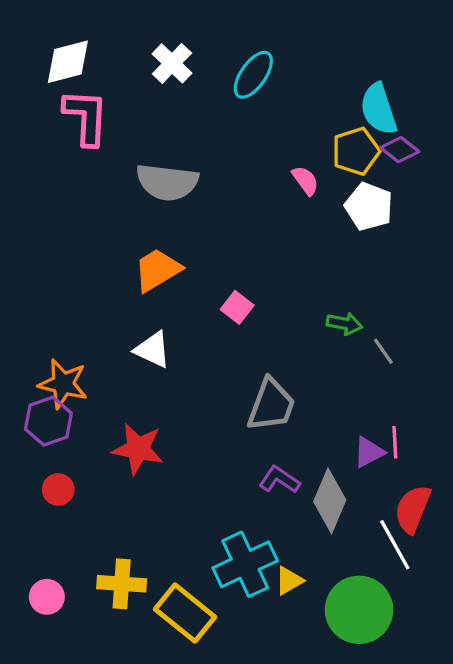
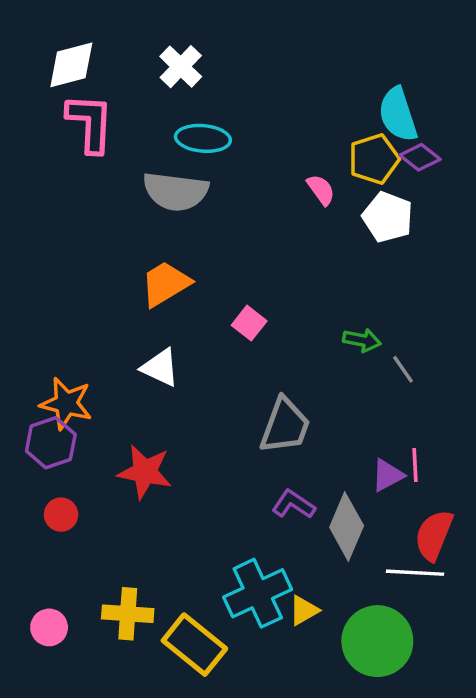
cyan ellipse: (253, 75) -> (203, 138), moved, turned 60
white line: (395, 545) -> (415, 573), turned -58

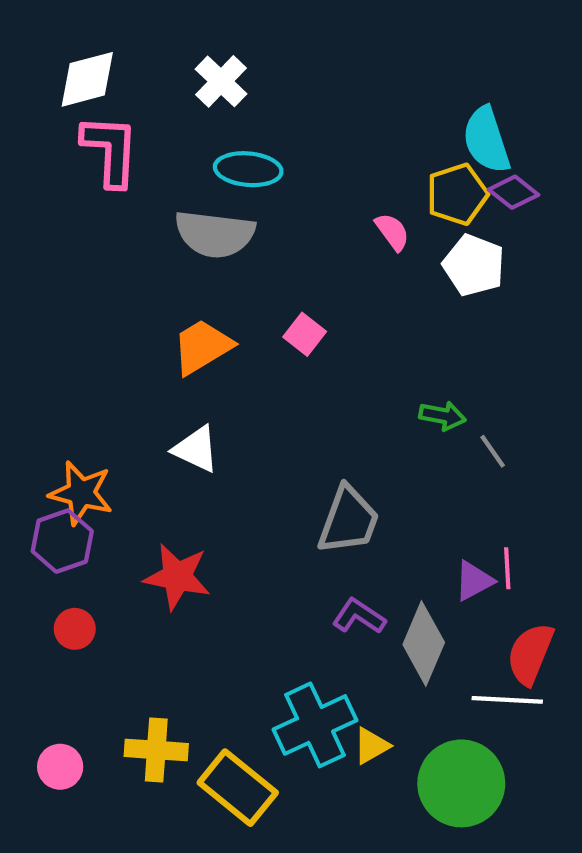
pink square: (249, 323) -> (305, 334), moved

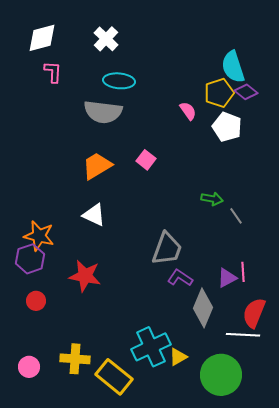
pink L-shape: (110, 150) -> (53, 72), size x0.6
purple L-shape: (359, 616) -> (180, 278), moved

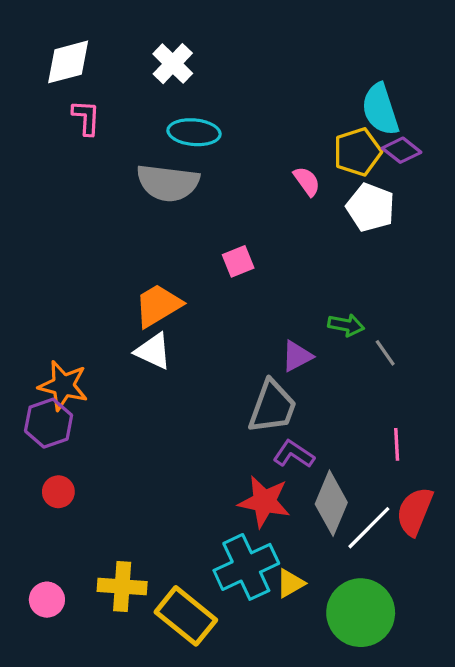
pink square: (146, 160) -> (238, 261), turned 30
orange trapezoid: (97, 166) -> (158, 305), moved
red star: (85, 276) -> (264, 502), moved
purple triangle: (227, 278) -> (297, 356), moved
white line: (243, 335) -> (369, 528), moved, turned -48

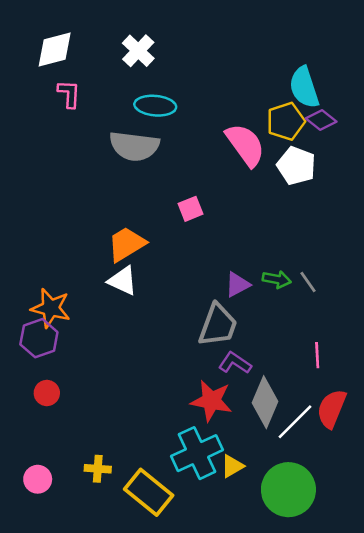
pink semicircle: (307, 181) -> (245, 145), size x1.8
green arrow: (346, 325) -> (277, 279), moved
yellow cross: (122, 587) -> (98, 469), size x0.7

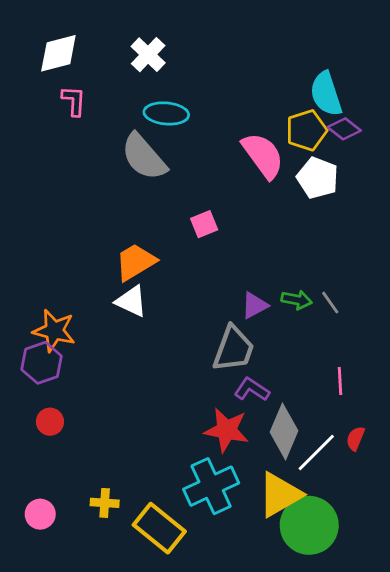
gray semicircle: (134, 146) -> (144, 157), turned 42
red semicircle: (332, 409) -> (355, 438), size x0.6
yellow triangle: (232, 466) -> (280, 495), moved, size x1.8

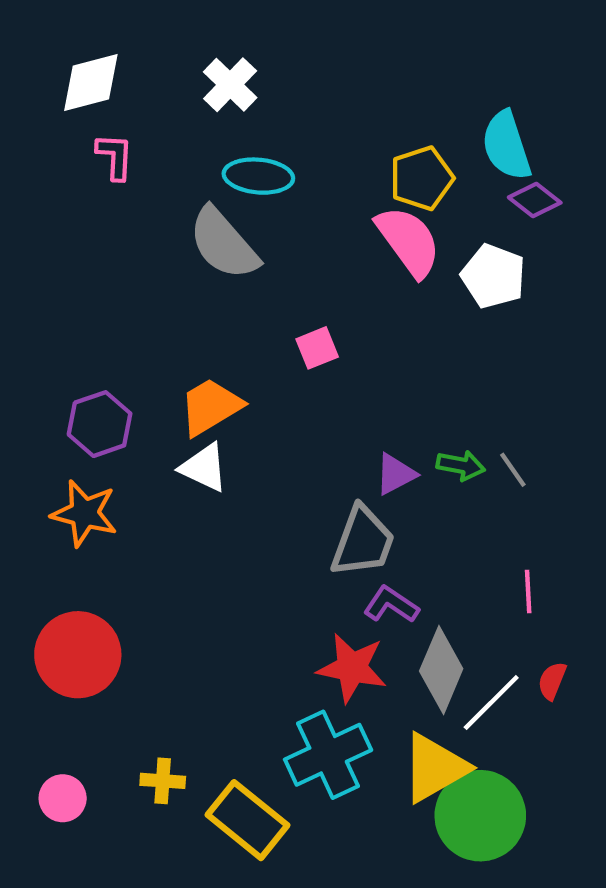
yellow pentagon: (306, 130) -> (422, 178), moved
purple hexagon: (42, 363) -> (100, 424), moved
red circle: (50, 422) -> (78, 655), size x2.0

